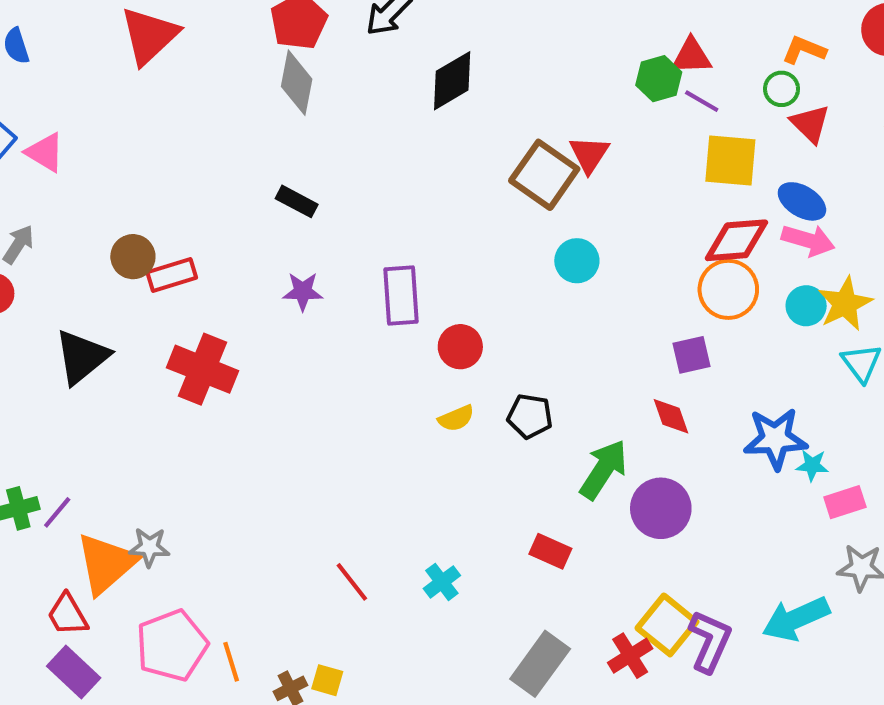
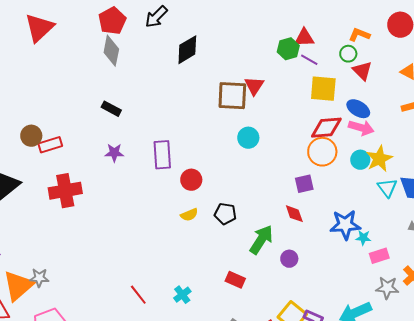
brown square: (544, 175) -> (232, 96), turned -32
red cross: (202, 369) -> (65, 191), turned -32
purple circle: (661, 508) -> (289, 259), size x0.6

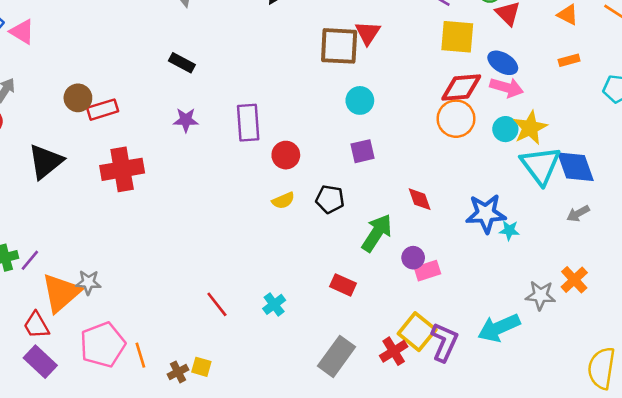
purple square: (304, 184) -> (362, 151), moved
cyan triangle: (387, 188) -> (540, 165), size x1.6
pink rectangle: (379, 256) -> (427, 271), moved

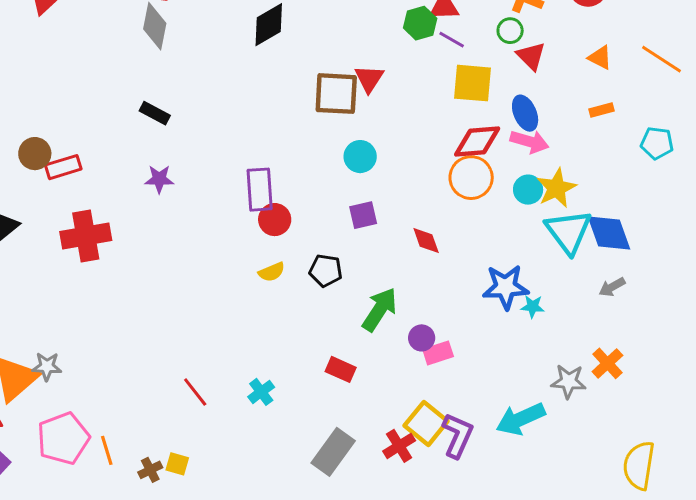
blue ellipse: (503, 63) -> (525, 113), turned 36
purple rectangle: (248, 123) -> (260, 190), moved
red diamond: (420, 199) -> (426, 241), moved

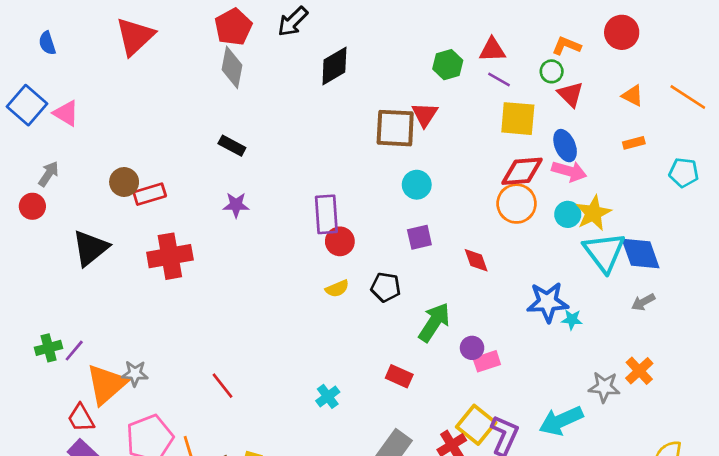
green hexagon: (420, 23) -> (448, 65), moved
red line: (195, 392) -> (223, 386), moved

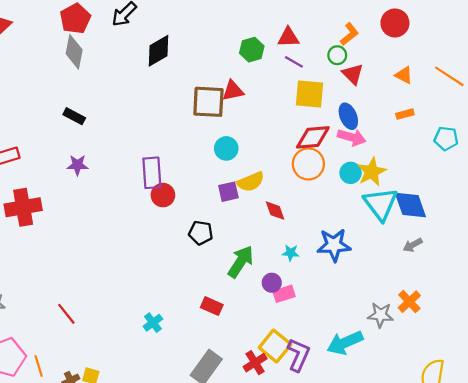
orange L-shape: (566, 46) -> (349, 34), turned 120
red triangle: (425, 115) -> (233, 91), turned 45
yellow semicircle: (337, 289) -> (251, 182), moved, size x1.4
cyan star: (572, 320) -> (291, 253), moved

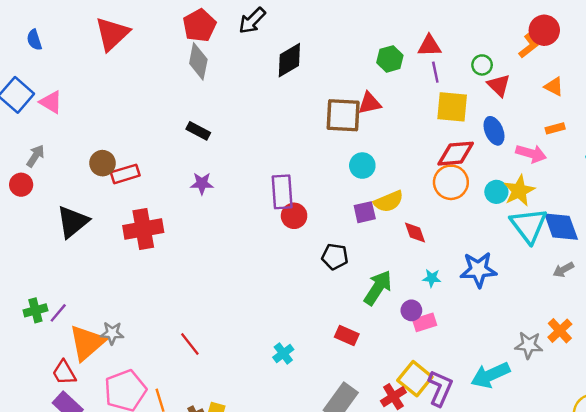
orange L-shape: (349, 34) -> (529, 46), moved
purple line: (294, 62) -> (435, 72), turned 48
pink arrow: (352, 137) -> (531, 154), moved

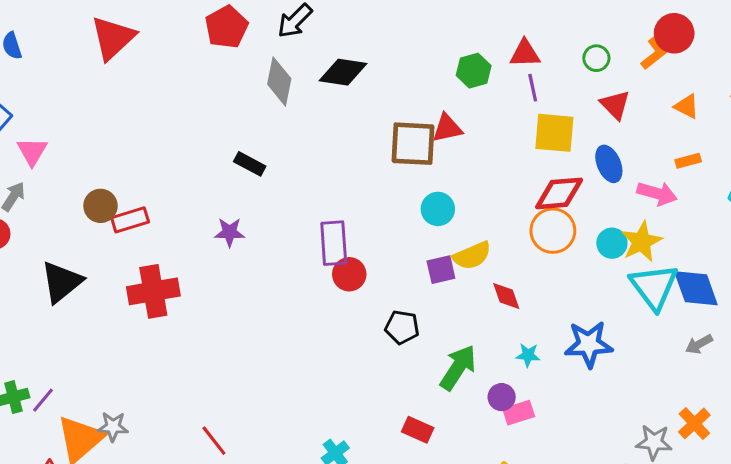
black diamond: (289, 60) -> (343, 72), turned 39
gray diamond: (198, 61) -> (279, 81), moved
green circle: (482, 65) -> (596, 58), moved
pink triangle: (51, 102) -> (32, 151), moved, turned 30
black rectangle: (198, 131) -> (250, 164), moved

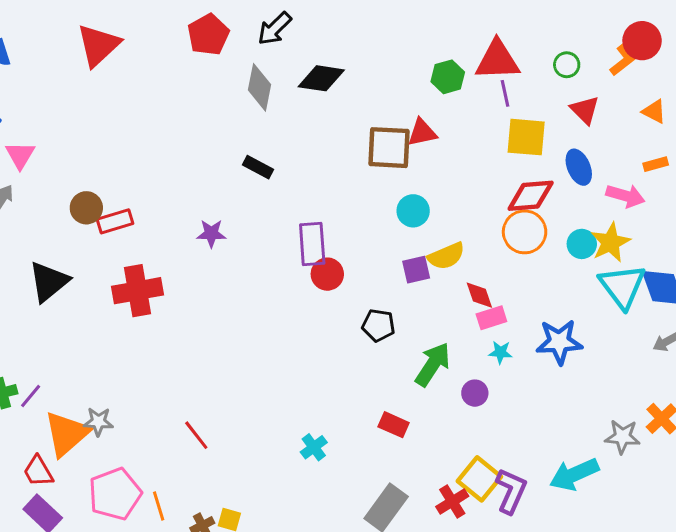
red triangle: (525, 54) -> (497, 60), size x1.5
black rectangle: (250, 164) -> (258, 167), moved
pink rectangle: (519, 413) -> (491, 318), moved

